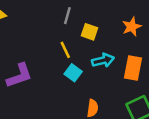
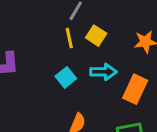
yellow line: (65, 50) -> (69, 38), moved

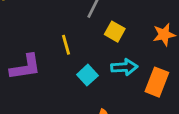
yellow line: (69, 38) -> (66, 45), moved

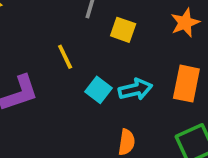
cyan arrow: (124, 67) -> (135, 89), moved

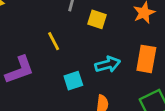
cyan square: (98, 90) -> (73, 81), moved, turned 36

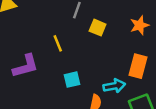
cyan arrow: (108, 64) -> (114, 86), moved

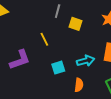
cyan arrow: (114, 86) -> (86, 61), moved

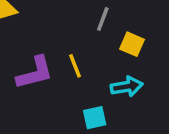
purple L-shape: (20, 60) -> (35, 73), moved
cyan arrow: (86, 61) -> (127, 87), moved

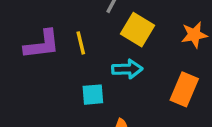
yellow square: (132, 44) -> (137, 30), size x1.4

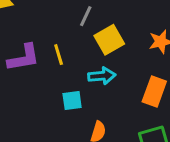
yellow square: (137, 30) -> (109, 40), turned 32

